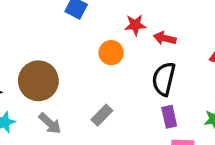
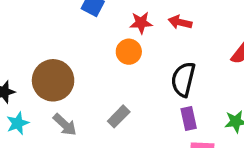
red star: (135, 25) -> (141, 23), moved
red arrow: (165, 38) -> (180, 22), moved

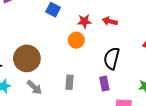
gray rectangle: (119, 116) -> (69, 82), turned -40
purple rectangle: (189, 119) -> (104, 84), moved

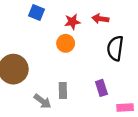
black semicircle: (112, 58) -> (115, 48), moved
gray arrow: (34, 87) -> (42, 101), moved

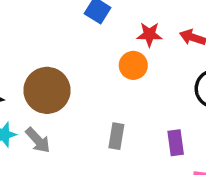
gray arrow: (42, 101) -> (38, 140), moved

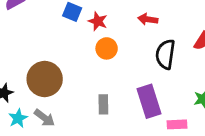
red star: (149, 34) -> (98, 21), moved, turned 30
purple rectangle: (176, 143) -> (149, 101), size x1.6

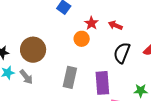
red star: (98, 21) -> (91, 23), moved
gray rectangle: (103, 104) -> (70, 77), size x1.5

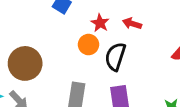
black semicircle: (122, 53) -> (115, 57), moved

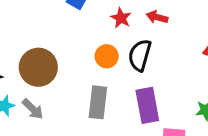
orange circle: (88, 45) -> (107, 56), moved

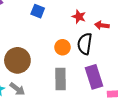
red arrow: (157, 17) -> (102, 25), moved
red star: (121, 18) -> (79, 17), moved

